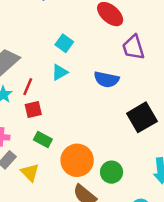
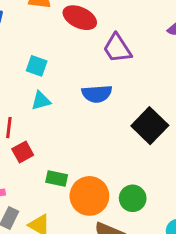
cyan triangle: (60, 72) -> (41, 101), turned 30
green rectangle: (43, 139) -> (57, 178), moved

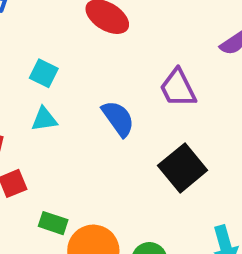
purple trapezoid: (117, 48) -> (178, 88), moved
blue semicircle: (97, 94) -> (118, 119), turned -128

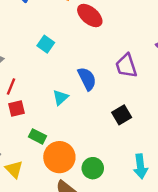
cyan triangle: (44, 119) -> (61, 97), moved, turned -42
black square: (183, 168) -> (122, 115), size x0.7

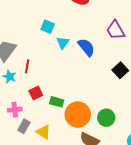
cyan triangle: (61, 97) -> (63, 43), moved
red square: (17, 109) -> (36, 93), moved

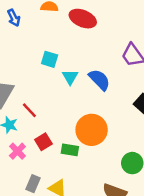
red line: (27, 66) -> (29, 110), turned -48
pink cross: (15, 110) -> (17, 151), moved, turned -32
orange circle: (78, 115) -> (92, 130), moved

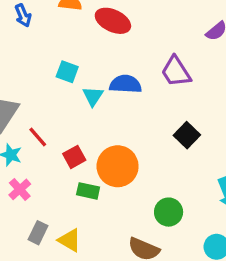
blue semicircle: (99, 80) -> (125, 84), moved, turned -45
red square: (43, 142) -> (74, 157), moved

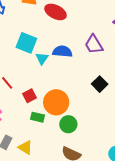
cyan square: (67, 72) -> (26, 43), size x1.5
green circle: (169, 212) -> (68, 124), moved

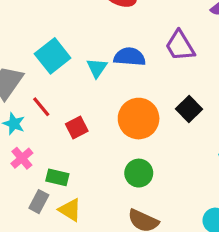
cyan square: (26, 43) -> (53, 56), moved, turned 30
orange circle: (56, 102) -> (139, 119), moved
green rectangle: (38, 117) -> (57, 177), moved

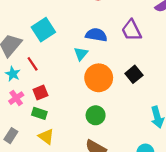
cyan triangle: (97, 68) -> (81, 54), moved
red square: (77, 127) -> (40, 92), moved
gray rectangle: (39, 202) -> (11, 136), moved

